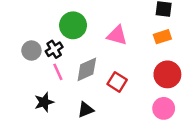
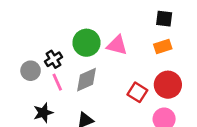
green circle: (73, 25) -> (86, 43), moved
gray circle: (31, 51) -> (31, 71), moved
red square: (117, 82) -> (137, 92), moved

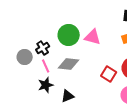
gray diamond: (86, 80) -> (69, 64), turned 30
black star: (43, 113) -> (46, 85), moved

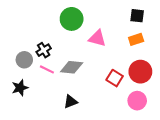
green circle: (69, 35) -> (72, 19), moved
pink line: (46, 66) -> (47, 69), turned -40
black star: (46, 85) -> (20, 88), moved

